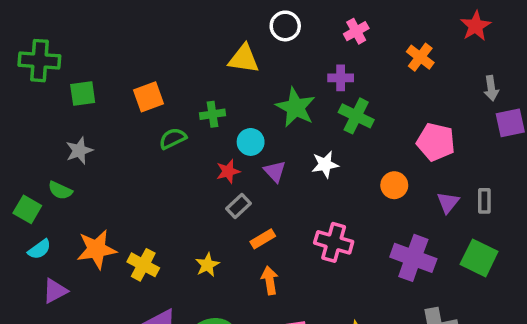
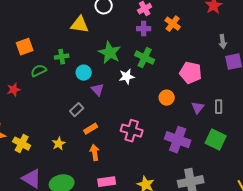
orange cross: (420, 57) -> (173, 24), moved
purple cross: (341, 78) -> (144, 29), moved
white star: (325, 164) -> (127, 77), moved
red star: (228, 171) -> (14, 90), moved

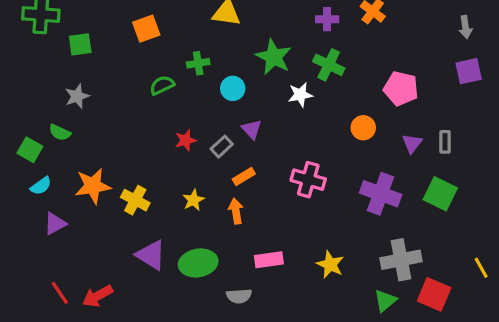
gray arrow: (223, 42) -> (465, 27), moved
orange square: (25, 47) -> (146, 29), moved
red star: (14, 90) -> (186, 140), moved
purple triangle: (98, 90) -> (252, 129), moved
orange arrow: (95, 153) -> (236, 211), moved

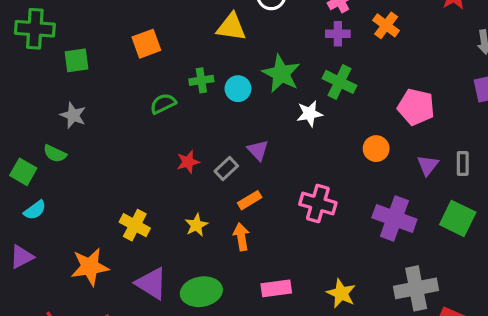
cyan circle: (233, 88) -> (238, 89), moved
gray star: (77, 96) -> (73, 115), turned -30
orange star: (93, 186) -> (90, 267), moved
purple triangle: (55, 224) -> (22, 257), moved

